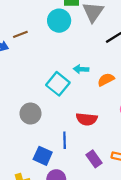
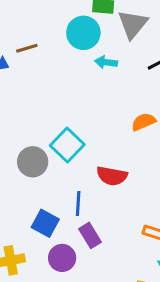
cyan arrow: (81, 69) -> (106, 62), moved
cyan square: (58, 84) -> (67, 145), moved
purple rectangle: (94, 159) -> (90, 235), moved

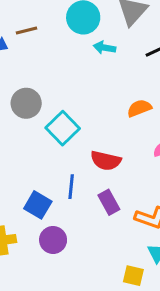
gray circle: (33, 162) -> (26, 103), moved
purple rectangle: (90, 235) -> (109, 202), moved

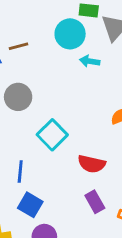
gray circle: (26, 103) -> (18, 97), moved
blue line: (71, 187) -> (20, 172), moved

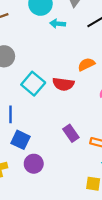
red semicircle: (92, 164) -> (63, 84), moved

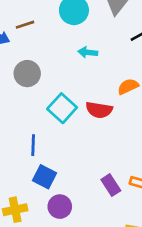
cyan arrow: (58, 24) -> (88, 52), moved
purple rectangle: (71, 133) -> (111, 185), moved

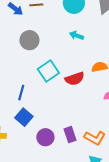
red semicircle: (99, 110) -> (75, 79), turned -42
purple circle: (60, 207) -> (45, 137), moved

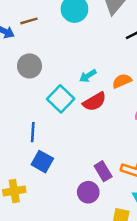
cyan arrow: (77, 36) -> (88, 76), moved, turned -40
purple circle: (45, 137) -> (88, 192), moved

